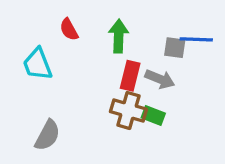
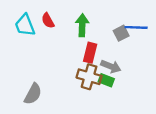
gray square: (175, 48) -> (121, 33), turned -35
cyan trapezoid: (38, 64) -> (25, 25), moved
gray arrow: (160, 79) -> (111, 66), moved

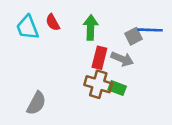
gray arrow: (111, 66) -> (122, 59), moved

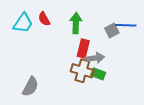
cyan trapezoid: (27, 27) -> (23, 23), turned -125
gray arrow: (122, 59) -> (95, 58), moved, turned -30

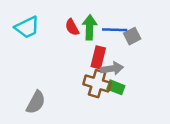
red semicircle: (44, 19) -> (72, 27), moved
cyan trapezoid: (23, 23) -> (27, 27), turned 30
blue line: (126, 25) -> (115, 30), moved

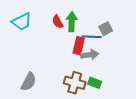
blue line: (115, 30) -> (92, 37), moved
brown cross: (97, 84) -> (75, 83), moved
green rectangle: (116, 87) -> (95, 83), moved

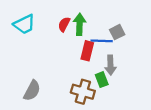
red semicircle: (58, 22) -> (64, 24), turned 56
gray arrow: (90, 55) -> (110, 65), moved, turned 96
green rectangle: (95, 83) -> (102, 80), moved, turned 48

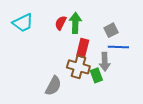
blue line: (102, 41) -> (118, 47), moved
gray semicircle: (32, 91) -> (53, 86), moved
brown cross: (83, 92) -> (78, 67), moved

